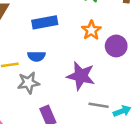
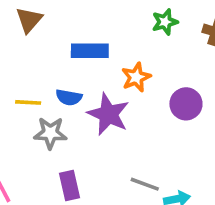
orange star: (91, 30) -> (136, 77), moved
purple star: (81, 76) -> (108, 114), moved

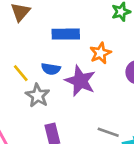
yellow line: (28, 102) -> (21, 73), turned 48
gray star: (50, 133) -> (38, 96), turned 30

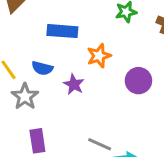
purple star: (80, 81) -> (74, 84), size x0.6

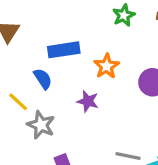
blue semicircle: (42, 68) -> (43, 79), moved, turned -125

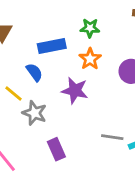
green star: (124, 15) -> (90, 28), moved, turned 30
purple star: (88, 101) -> (75, 90), size x1.4

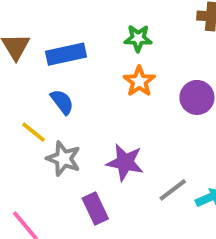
blue rectangle: (52, 46) -> (66, 54), moved
purple star: (75, 90) -> (125, 162), moved
gray line: (112, 137) -> (173, 190), turned -45

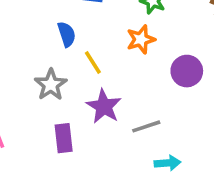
yellow line: (34, 132) -> (93, 62), moved
gray line: (173, 190) -> (146, 126), moved

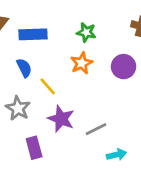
purple circle: (187, 71) -> (124, 67), moved

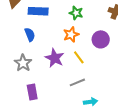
yellow line: (48, 86) -> (79, 57), moved
purple star: (61, 119) -> (55, 58), moved

